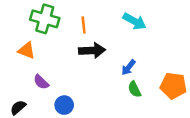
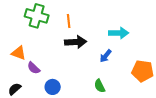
cyan arrow: (135, 21) -> (119, 33), moved, turned -30
orange triangle: (27, 50) -> (19, 53), moved
green semicircle: (135, 89) -> (100, 86), moved

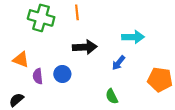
orange line: (69, 21) -> (77, 12), moved
purple semicircle: (34, 68) -> (38, 76), turned 40
blue circle: (53, 87) -> (62, 74), moved

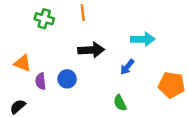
green cross: (41, 18) -> (44, 19), size x0.7

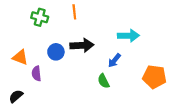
blue circle: (67, 79) -> (56, 52), moved
green semicircle: (120, 103) -> (104, 81), moved

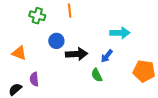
black arrow: (82, 45) -> (77, 54), moved
blue circle: (56, 52) -> (56, 41), moved
purple semicircle: (36, 74) -> (34, 79), moved

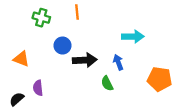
blue arrow: (107, 56) -> (118, 62), turned 120

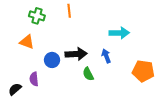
blue circle: (62, 46) -> (52, 60), moved
orange triangle: (21, 59) -> (27, 42), moved
green semicircle: (107, 83) -> (88, 74), moved

